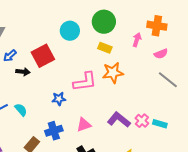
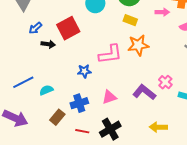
pink arrow: (137, 40) -> (162, 12), turned 72
cyan semicircle: (21, 110) -> (46, 90), moved, turned -72
pink cross: (142, 121) -> (165, 82), moved

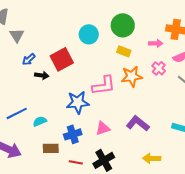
blue star: (84, 71) -> (78, 102), size x1.6
pink cross: (165, 82) -> (159, 68), moved
brown rectangle: (57, 117) -> (51, 148), turned 49

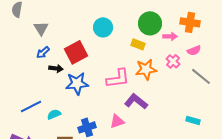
green circle: (123, 25) -> (150, 23), moved
gray triangle: (17, 35) -> (41, 28), moved
blue star: (78, 102) -> (77, 83), moved
purple L-shape: (138, 123) -> (136, 101), moved

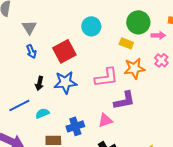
blue arrow: (43, 52) -> (31, 51), turned -72
black arrow: (56, 68) -> (39, 83), moved, turned 96
purple L-shape: (136, 101) -> (124, 100), turned 130

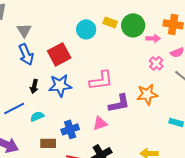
yellow rectangle: (126, 43) -> (110, 22), moved
blue arrow: (31, 51) -> (26, 54), size x1.5
orange star: (134, 68) -> (147, 94), moved

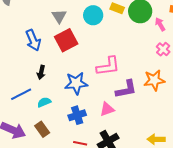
gray triangle: (24, 30) -> (59, 16), moved
pink arrow: (153, 38) -> (160, 24), turned -120
blue star: (60, 85) -> (76, 83), moved
brown rectangle: (48, 143) -> (42, 129), moved, turned 56

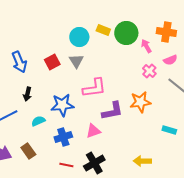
gray triangle: (59, 16) -> (76, 61), moved
red square: (66, 40) -> (52, 62), size x0.7
cyan semicircle: (44, 102) -> (38, 121), moved

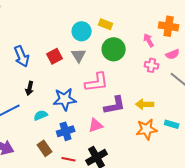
green circle: (126, 33) -> (114, 49), moved
pink cross: (149, 71) -> (152, 65), turned -32
orange star: (140, 102) -> (147, 129), moved
brown rectangle: (28, 151) -> (45, 148), moved
yellow arrow: (142, 161) -> (145, 104), moved

